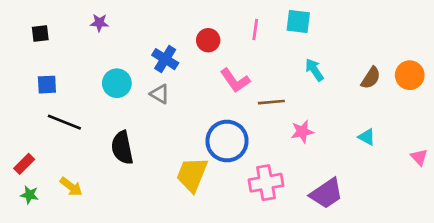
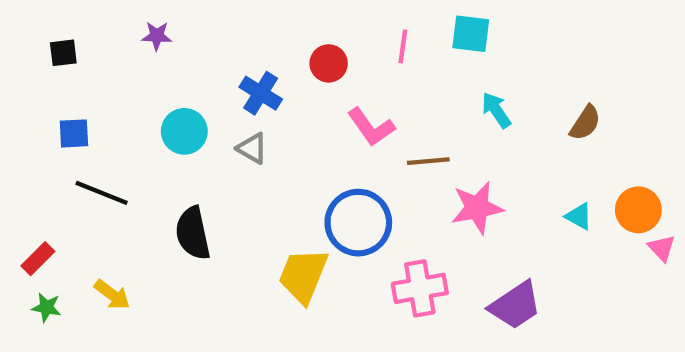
orange circle: (410, 75) -> (638, 210), moved
pink star: (302, 132) -> (477, 208), size x1.4

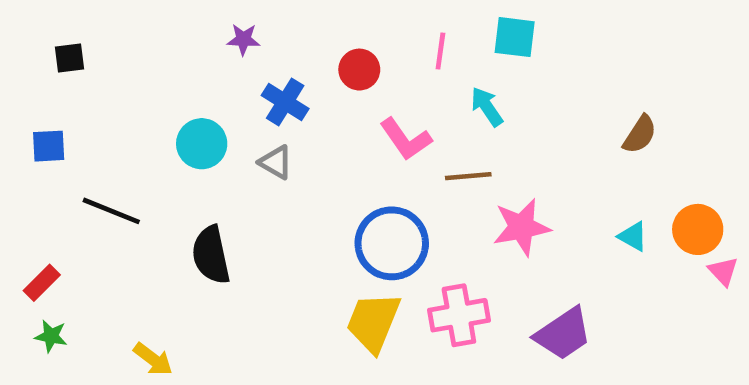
purple star: (157, 36) -> (243, 39), moved
cyan arrow: (496, 110) -> (487, 107), moved
blue square: (74, 133) -> (49, 146), moved
yellow trapezoid: (303, 276) -> (373, 322), moved
yellow arrow: (112, 295) -> (153, 359), moved

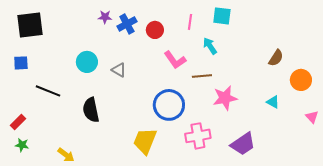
black square: (70, 58) -> (30, 25), size x2.0
blue cross: (285, 102) -> (127, 24), moved, turned 30
orange circle: (698, 229) -> (301, 80), moved
yellow trapezoid: (373, 322) -> (145, 141), moved

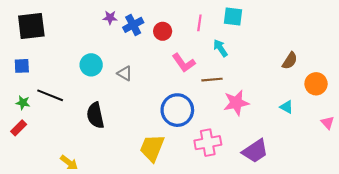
green star: (22, 145) -> (23, 103), moved

